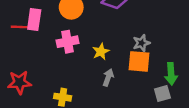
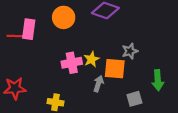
pink cross: (67, 42) -> (72, 63), moved
orange square: (139, 61) -> (115, 69), moved
gray square: (162, 93) -> (134, 99), moved

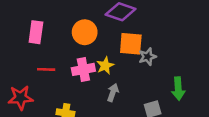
orange circle: (64, 17) -> (85, 32), moved
red line: (15, 36) -> (46, 69), moved
orange square: (115, 69) -> (131, 44), moved

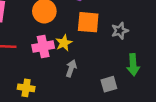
gray star: (147, 57) -> (120, 31), moved

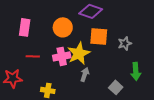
yellow star: (64, 43) -> (79, 53), size x1.6
gray square: (109, 84) -> (116, 87), turned -32

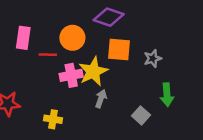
red line: (33, 56) -> (48, 55), moved

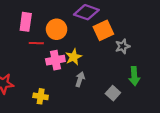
pink rectangle: (23, 38) -> (26, 22), moved
orange square: (119, 49) -> (103, 30), moved, turned -30
yellow star: (93, 71) -> (74, 57), size x0.7

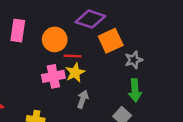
red line: (36, 43) -> (73, 56), moved
green arrow: (134, 76) -> (135, 90), moved

